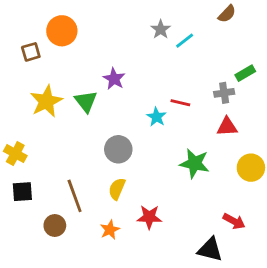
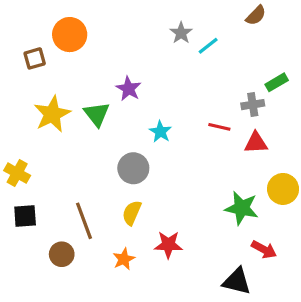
red line: (180, 103) -> (219, 127), moved
cyan star: (156, 117) -> (160, 132), moved
green star: (194, 163) -> (242, 208), moved

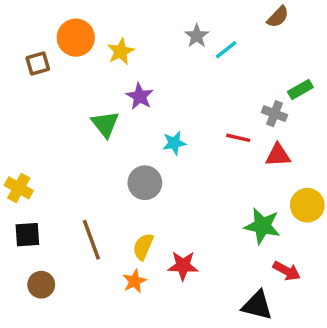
gray cross: (253, 105) -> (274, 114), turned 30
yellow star: (52, 114) -> (121, 51), moved, size x0.7
cyan star: (160, 132) -> (174, 143), turned 30
yellow semicircle: (132, 213) -> (143, 247), moved
brown circle: (62, 254) -> (41, 285), moved

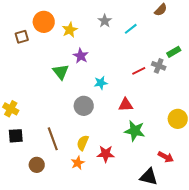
gray star: (197, 36) -> (105, 21), moved
red line: (238, 138) -> (139, 71), moved, turned -40
red triangle: (278, 155) -> (126, 105), moved
green star: (262, 226) -> (135, 131), moved
brown circle: (41, 285) -> (37, 165), moved

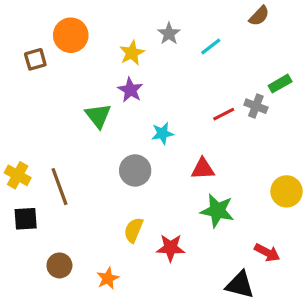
yellow star: (70, 30) -> (132, 53), moved
brown line: (53, 139) -> (59, 187), moved
orange star: (78, 163) -> (108, 278), moved

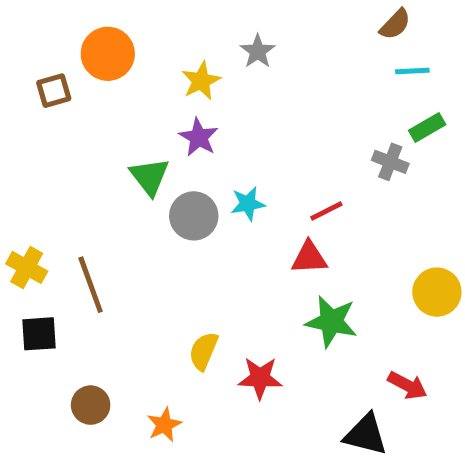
cyan line: (211, 46) -> (412, 71), moved, turned 35
red line: (224, 114) -> (326, 211), moved
gray circle: (135, 170) -> (194, 216), moved

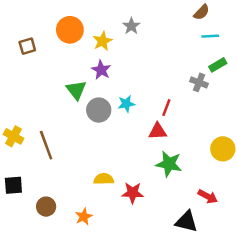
orange circle: (108, 54) -> (70, 30), moved
red line: (326, 211) -> (166, 108), turned -42
black square: (39, 334) -> (13, 185), moved
yellow semicircle: (204, 351) -> (104, 179), turned 66

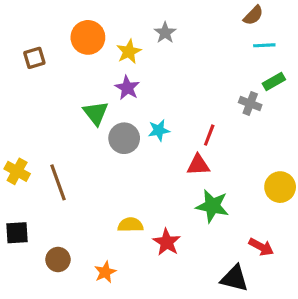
red star: (133, 193) -> (167, 242), turned 30

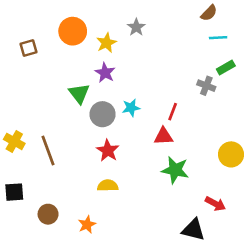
red star: (167, 242) -> (108, 151), moved

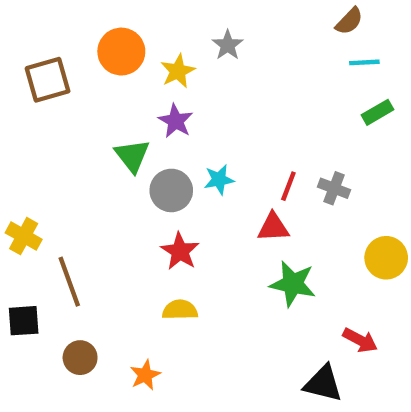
brown square: (29, 48) -> (48, 80), size x1.5
gray cross: (206, 86) -> (334, 188), moved
brown line: (48, 151) -> (69, 282), moved

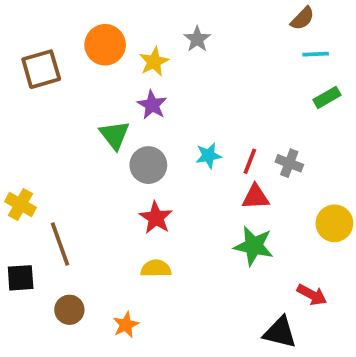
cyan star: (219, 180) -> (208, 156), moved
red triangle: (273, 227) -> (255, 197), moved

